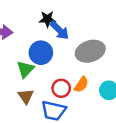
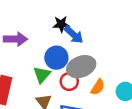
gray ellipse: (90, 51) -> (81, 67), moved
red circle: (61, 88) -> (69, 81), moved

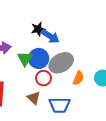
green triangle: (42, 75) -> (25, 59), moved
red circle: (69, 81) -> (44, 78), moved

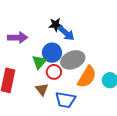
green triangle: (25, 59) -> (39, 62), moved
orange semicircle: (78, 78) -> (87, 77), size x1.6

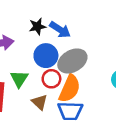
black star: (56, 25) -> (37, 26), moved
green triangle: (39, 62) -> (19, 79), moved
orange semicircle: (87, 77) -> (70, 89), moved

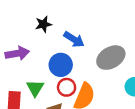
black star: (37, 26) -> (43, 24), moved
gray ellipse: (72, 61) -> (111, 58), moved

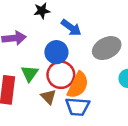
red circle: (67, 87) -> (61, 75), size x1.5

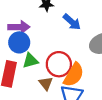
blue circle: (56, 52) -> (19, 42), moved
green triangle: (30, 73) -> (30, 61), turned 35

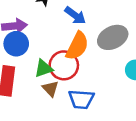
green triangle: (30, 61) -> (44, 68), moved
orange semicircle: (74, 75) -> (77, 46), moved

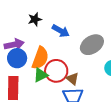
orange semicircle: (77, 46) -> (40, 58), moved
brown triangle: (50, 89) -> (72, 79), moved

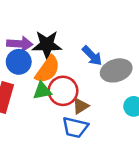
black star: (35, 19) -> (47, 45), moved, size x1.6
blue arrow: (61, 31) -> (92, 56), moved
brown triangle: (72, 79) -> (80, 106), turned 32

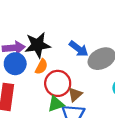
orange semicircle: (48, 69) -> (41, 67), size x0.6
green triangle: (42, 91) -> (56, 104), moved

